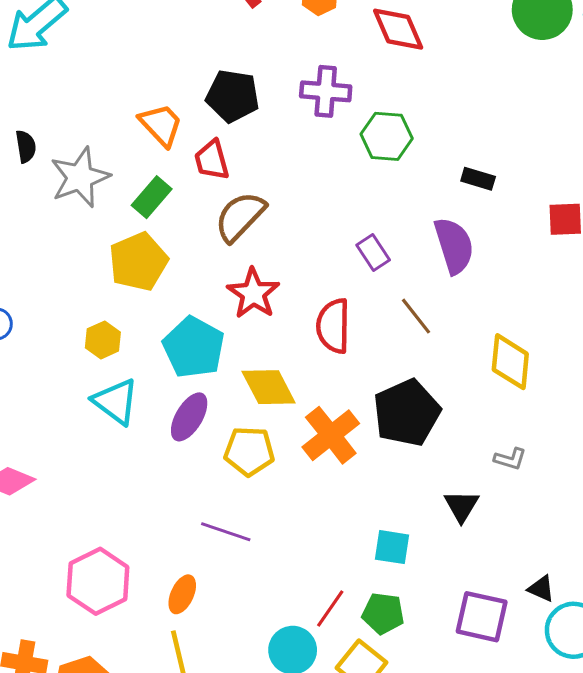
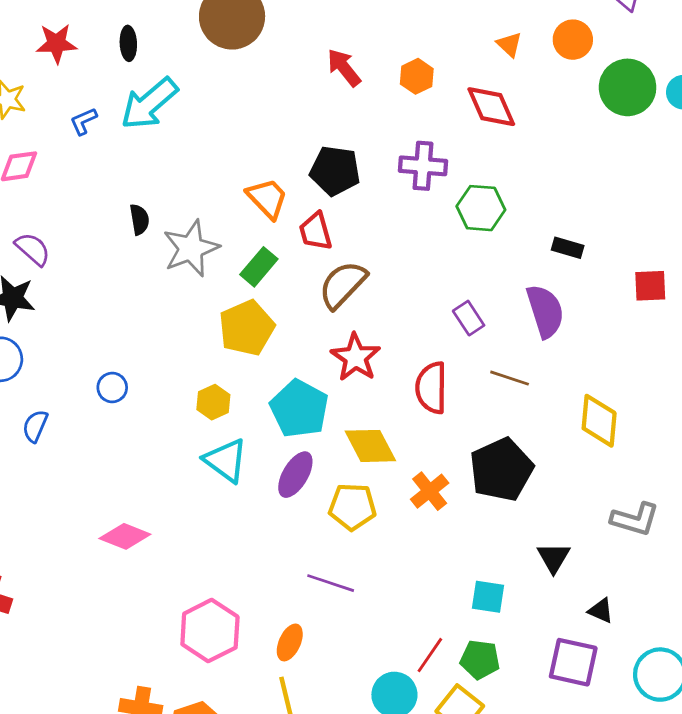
brown line: (416, 316) -> (510, 378), turned -33
orange cross: (331, 435) -> (430, 491), size x0.7
gray L-shape: (510, 459) -> (635, 519), moved, size x1.6
black triangle: (541, 589) -> (601, 611), moved

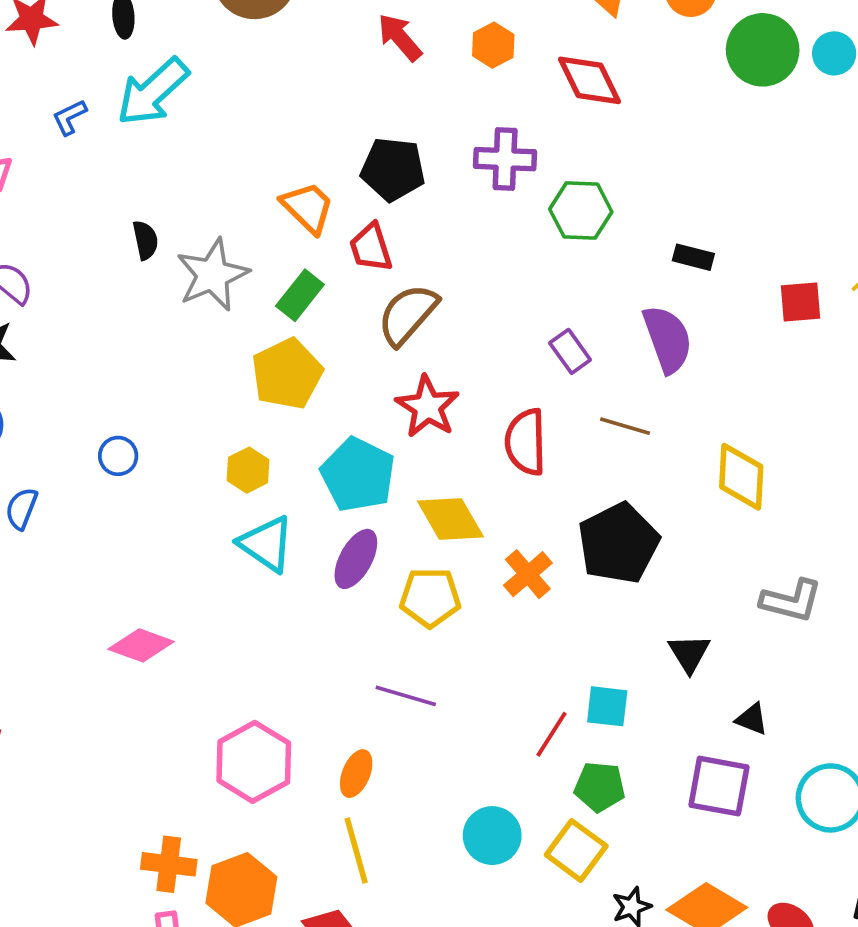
red line: (430, 655) -> (551, 734), moved

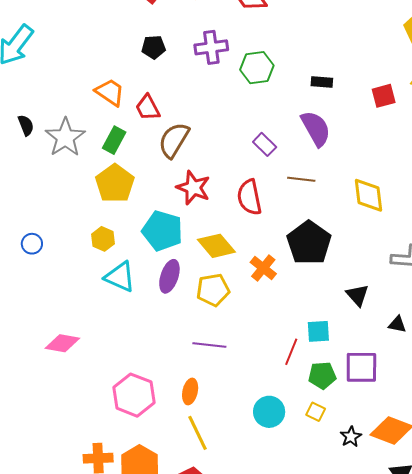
black pentagon: (393, 169) -> (154, 47), moved, size x0.7
purple square: (719, 786) -> (361, 367), moved
yellow square: (576, 850) -> (316, 412), size x0.6

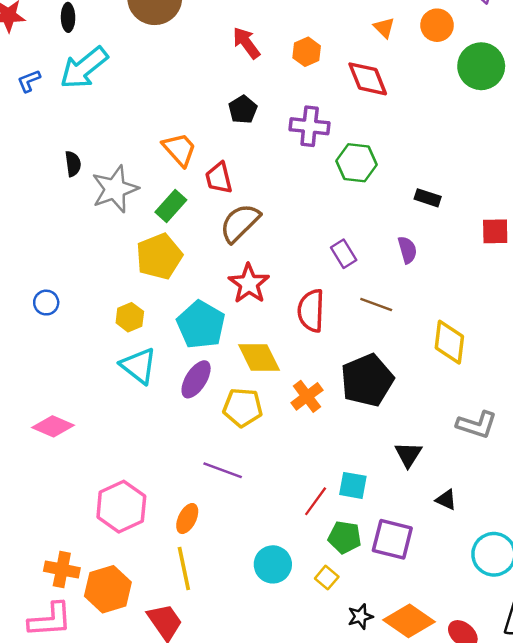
black pentagon: (154, 47) -> (243, 110), turned 30
purple semicircle: (316, 128) -> (407, 250), size x0.6

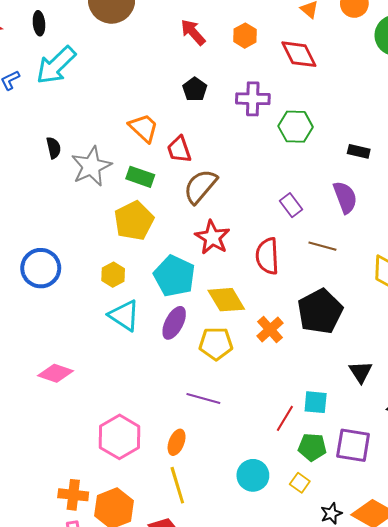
green rectangle: (171, 206) -> (140, 177), turned 72
purple semicircle: (407, 250) -> (345, 197), size x1.4
blue circle: (46, 303) -> (41, 268), size x1.8

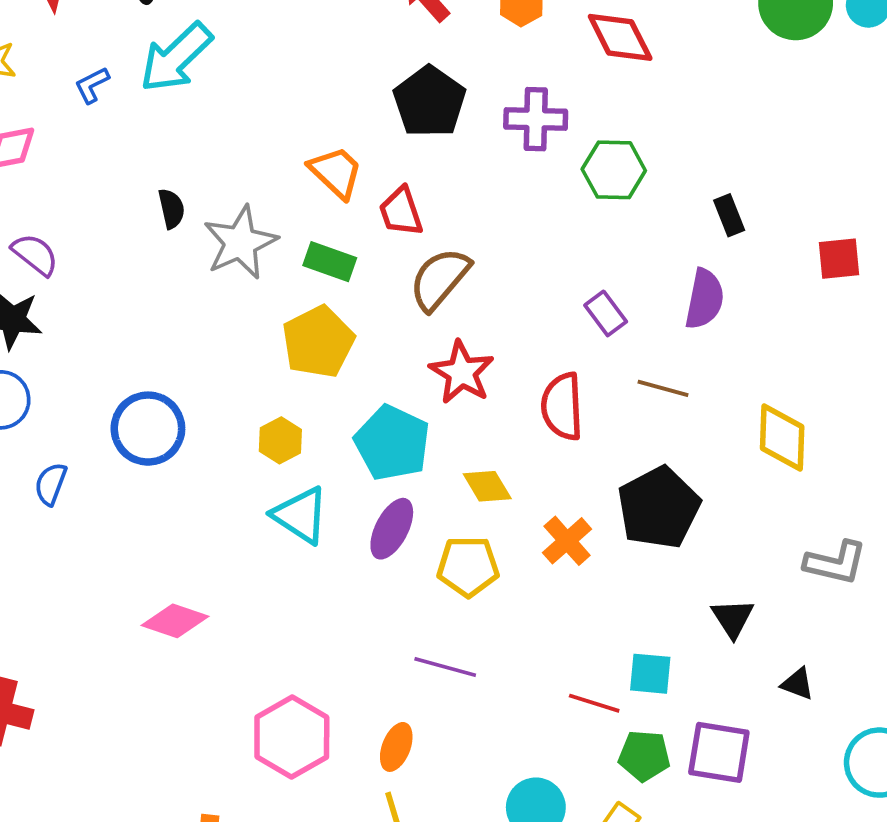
black pentagon: (195, 89) -> (429, 102), size x1.6
black rectangle: (359, 151) -> (729, 215), turned 55
purple semicircle: (345, 197) -> (705, 299), turned 32
yellow diamond: (226, 300) -> (487, 486), size x0.7
red line: (285, 418) -> (594, 703), turned 76

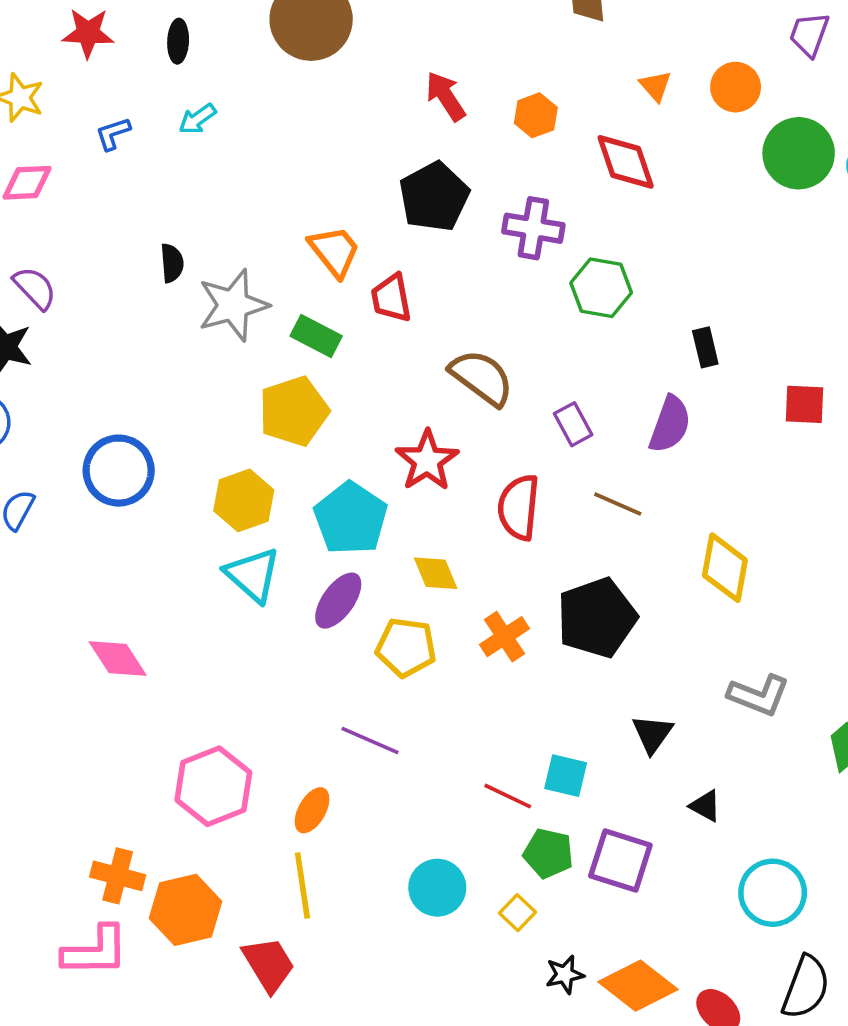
cyan arrow: (176, 58) -> (197, 119), size x0.5
brown semicircle: (440, 279) -> (482, 377), moved, turned 78
yellow hexagon: (280, 440) -> (244, 500), size x1.4
pink diamond: (175, 621) -> (118, 659), turned 30

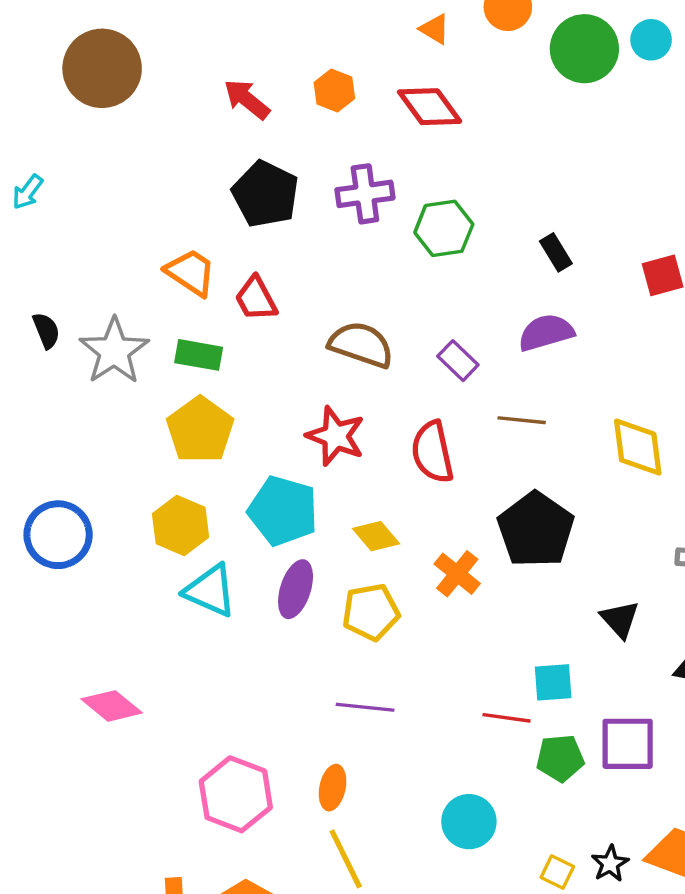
purple semicircle: (670, 424) -> (546, 333), turned -108
yellow square: (518, 913) -> (557, 872), moved

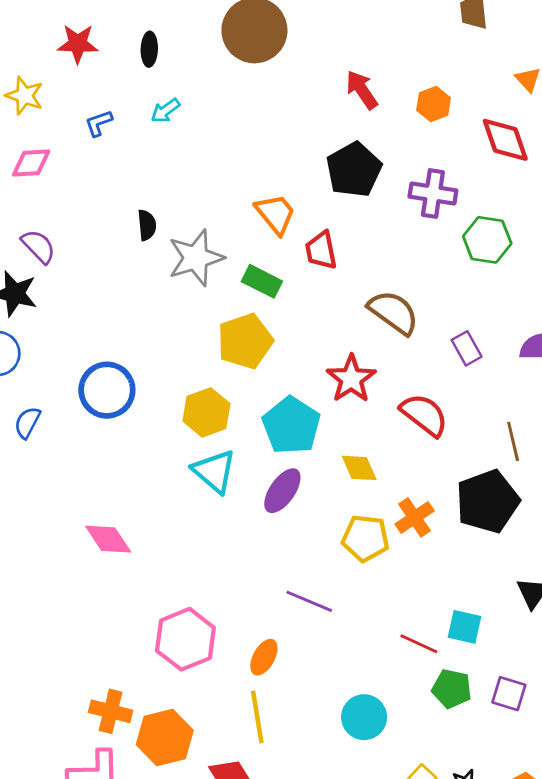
brown line: (522, 420) -> (513, 441), moved, turned 54
red semicircle: (432, 452) -> (424, 415), turned 123
yellow pentagon: (371, 612) -> (365, 538), moved
purple square: (628, 744) -> (509, 694), size x0.7

